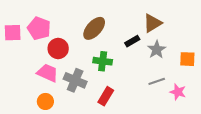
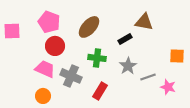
brown triangle: (152, 23) -> (144, 22), turned 42
pink pentagon: (39, 28) -> (49, 22), moved
gray star: (157, 50) -> (128, 66), moved

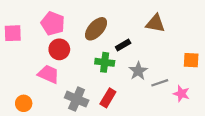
black rectangle: (125, 39) -> (123, 45), moved
gray cross: (71, 76) -> (77, 99), moved
orange circle: (43, 96) -> (24, 103), moved

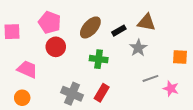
black rectangle: (123, 45) -> (119, 31), moved
gray star: (138, 71) -> (138, 48), moved
pink trapezoid: (48, 74) -> (27, 69), moved

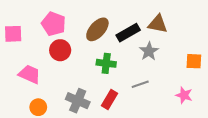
black rectangle: (119, 31) -> (128, 33), size x1.5
gray line: (150, 78) -> (140, 84), moved
orange circle: (22, 98) -> (38, 107), moved

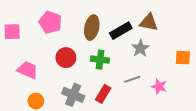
brown ellipse: (97, 29) -> (92, 28), turned -30
red circle: (60, 50) -> (66, 58), moved
pink star: (184, 95) -> (159, 87), moved

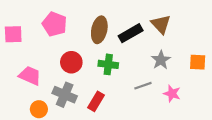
brown triangle: (149, 22) -> (161, 24), turned 36
gray star: (140, 48) -> (161, 60), moved
red rectangle: (103, 94) -> (96, 101), moved
gray cross: (73, 95) -> (65, 95), moved

